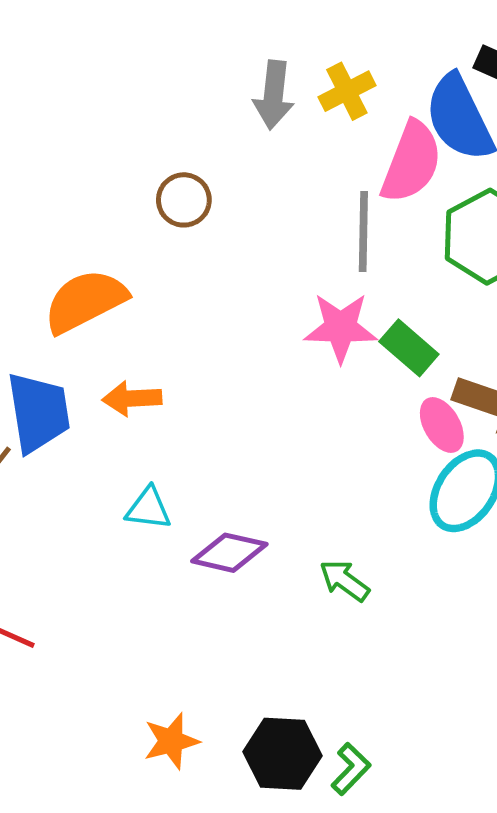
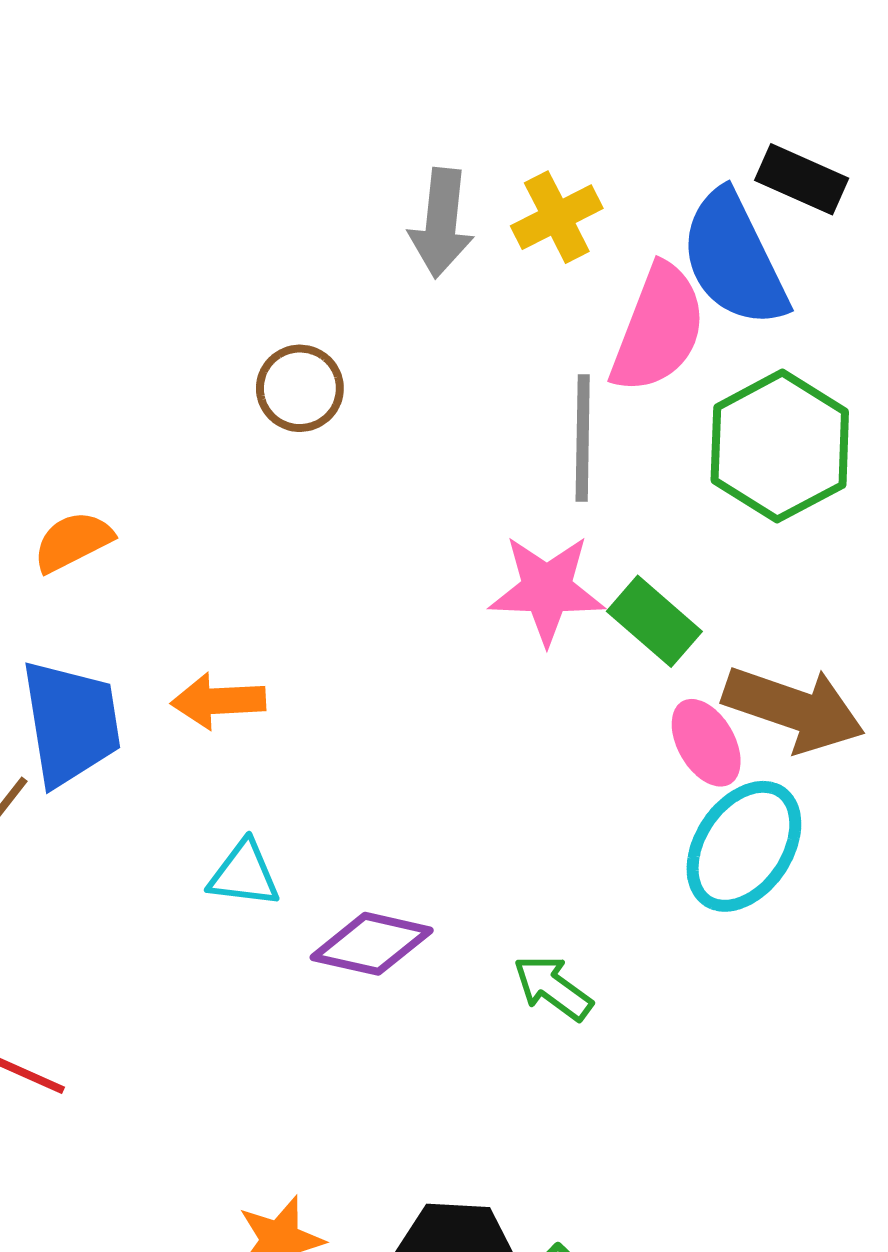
orange semicircle: (85, 301) -> (73, 542), moved, size x0.6

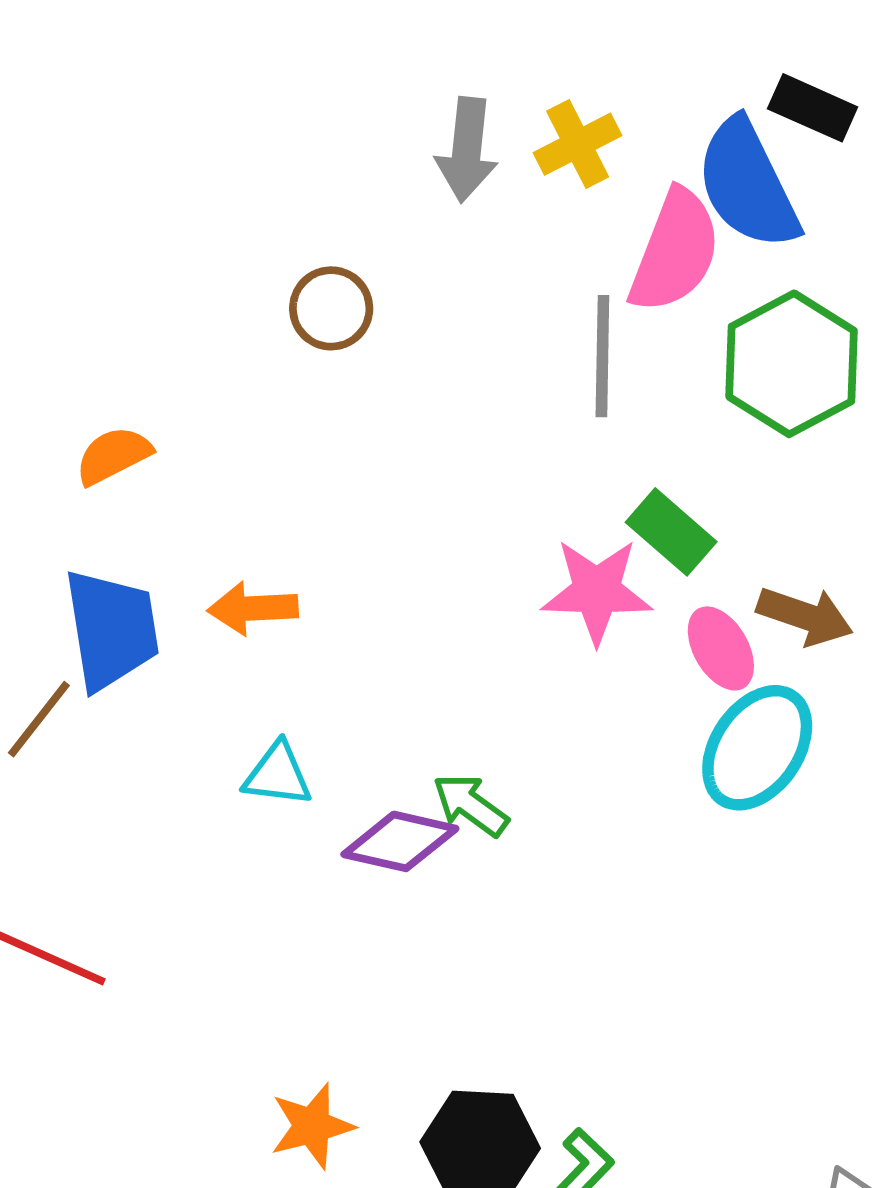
pink star: (547, 589) -> (597, 591), moved
brown arrow: (794, 709) -> (805, 616), size x0.7
green arrow: (553, 988) -> (471, 805), moved

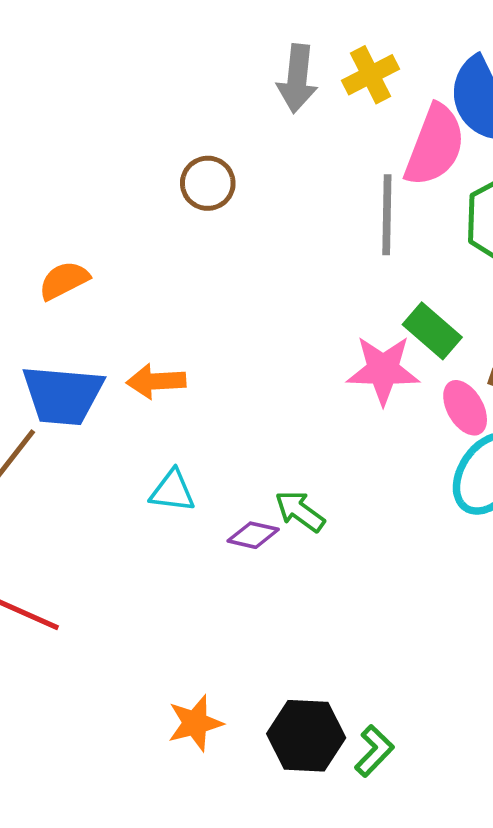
blue trapezoid: (111, 629) -> (63, 395), turned 104
purple diamond: (400, 841) -> (253, 535), size x0.7

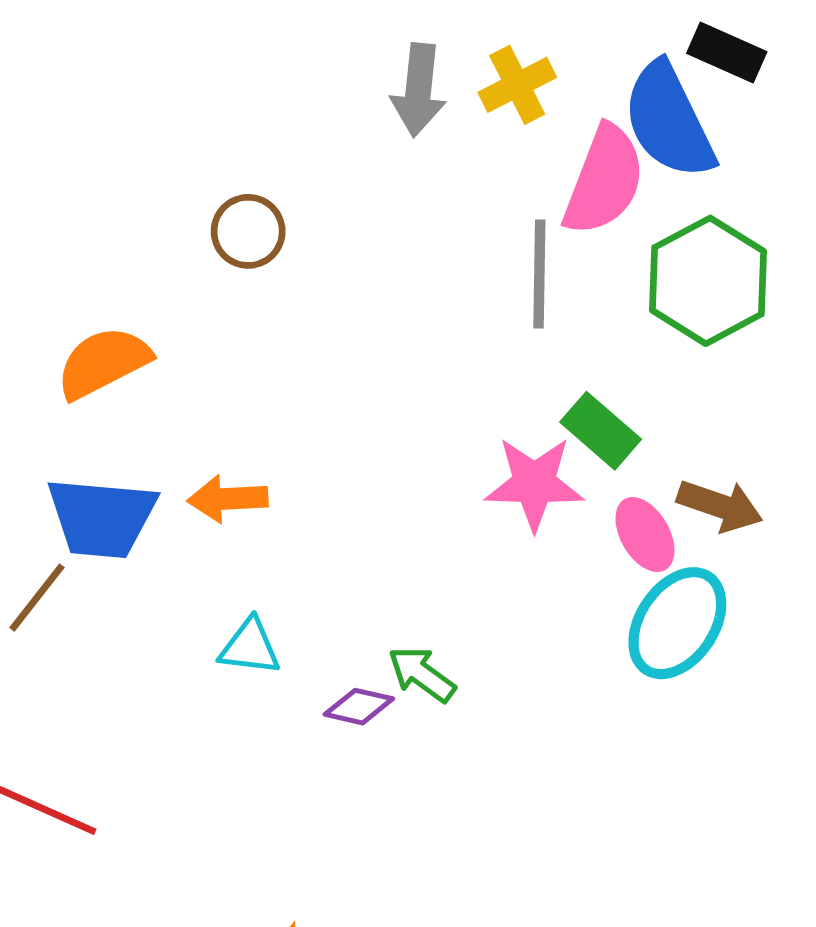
brown circle: (208, 183) -> (248, 231), moved
orange semicircle: (64, 280) -> (103, 363), size x1.4

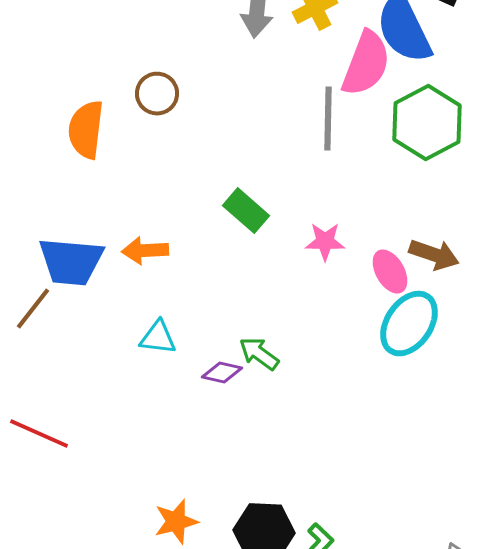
orange semicircle: (103, 363) -> (86, 130), moved, turned -56
green rectangle: (601, 431) -> (246, 211), moved
pink star: (534, 483) -> (325, 242), size x0.7

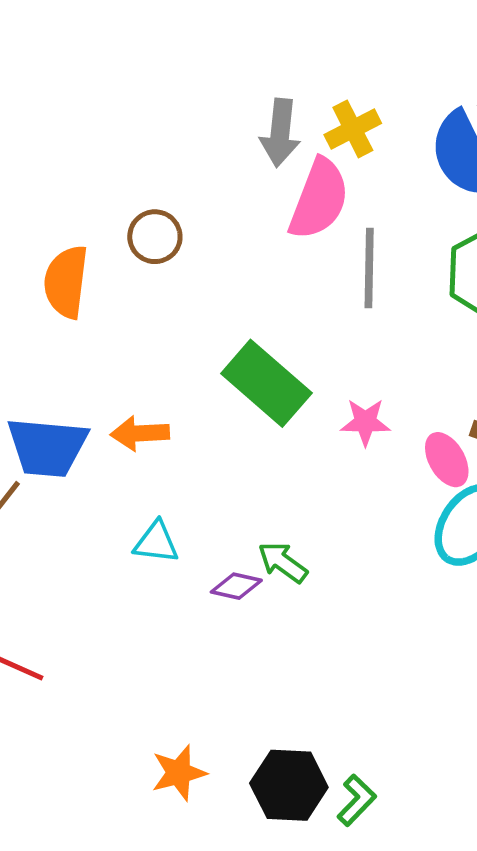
pink semicircle: (366, 64) -> (319, 199), moved
green rectangle: (246, 211) -> (266, 383), size x1.5

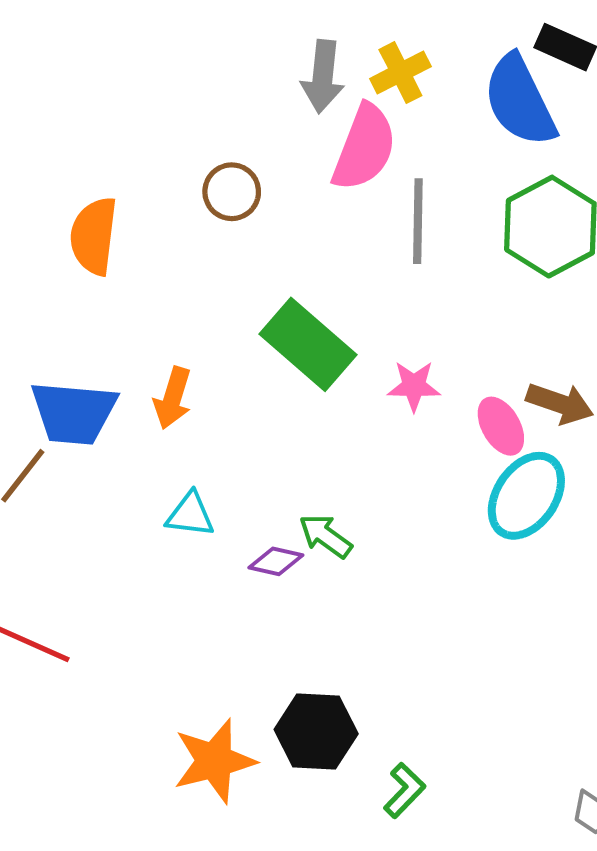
brown circle: (155, 237) -> (232, 192), moved
orange arrow: (140, 433) -> (173, 398), turned -70
orange star: (179, 773) -> (214, 761), size x1.4
black hexagon: (289, 785) -> (316, 732), moved

